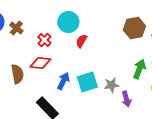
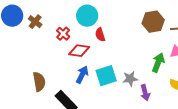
red semicircle: (81, 41) -> (100, 35), turned -48
red diamond: (40, 63) -> (79, 51), moved
brown semicircle: (17, 74) -> (39, 82), moved

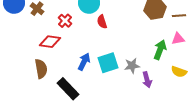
red diamond: (79, 51) -> (50, 42), moved

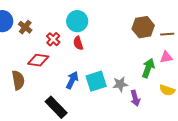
red semicircle: (102, 22) -> (78, 43), moved
brown semicircle: (41, 69) -> (18, 80), moved

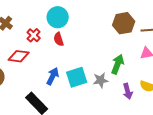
green arrow: (148, 68) -> (118, 64), moved
purple arrow: (135, 98) -> (128, 91), moved

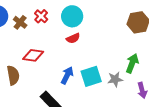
red cross: (34, 35) -> (41, 16), moved
red semicircle: (59, 39) -> (73, 38), turned -96

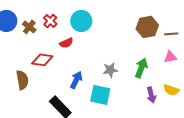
red semicircle: (73, 38) -> (66, 43), moved
cyan square: (91, 76) -> (100, 95), moved, turned 30
gray star: (115, 79) -> (110, 70), moved

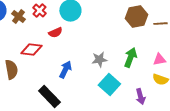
pink triangle: (170, 57) -> (159, 60), moved
cyan square: (100, 95) -> (109, 85), moved, turned 30
purple arrow: (151, 95) -> (140, 97), moved

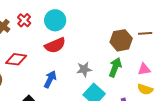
brown hexagon: (136, 17) -> (121, 40), moved
red semicircle: (55, 33) -> (55, 45), moved, size x1.5

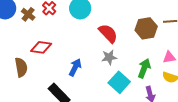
red semicircle: (55, 45) -> (108, 33), moved, turned -110
green arrow: (115, 67) -> (144, 68), moved

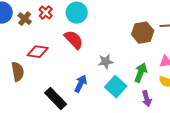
red semicircle: (108, 33) -> (74, 40), moved
blue arrow: (75, 67) -> (81, 84), moved

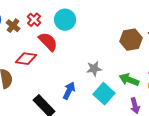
red semicircle: (74, 40) -> (48, 42), moved
green arrow: (141, 73) -> (129, 80), turned -90

